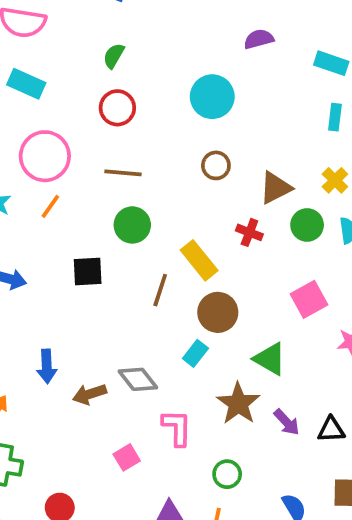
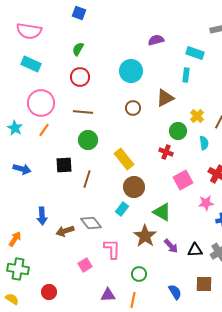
cyan rectangle: (335, 117) -> (186, 75), moved
brown triangle: (275, 188) -> (165, 98), moved
green circle: (307, 225) -> (178, 131), moved
red cross: (249, 232) -> (166, 152), moved
brown line: (160, 290) -> (87, 179), moved

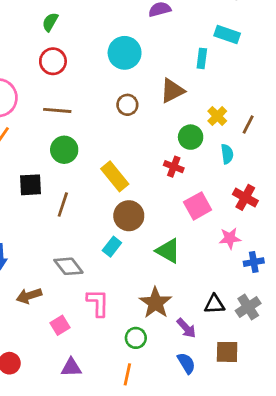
cyan rectangle: (195, 53) -> (227, 35), moved
brown arrow: (65, 231) -> (29, 296), moved
brown star: (145, 236) -> (155, 303), moved
purple arrow: (171, 246) -> (186, 328), moved
purple triangle: (108, 295) -> (71, 367), moved

